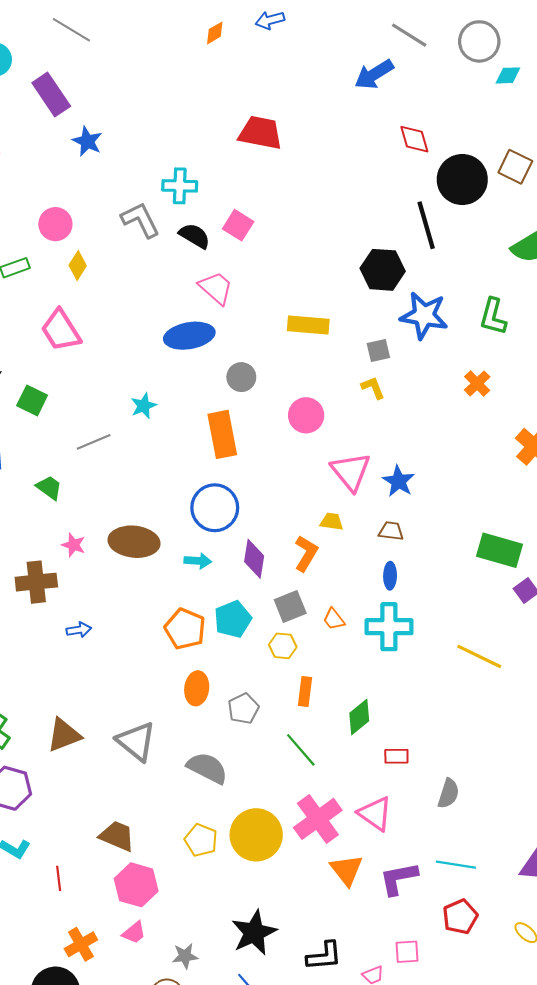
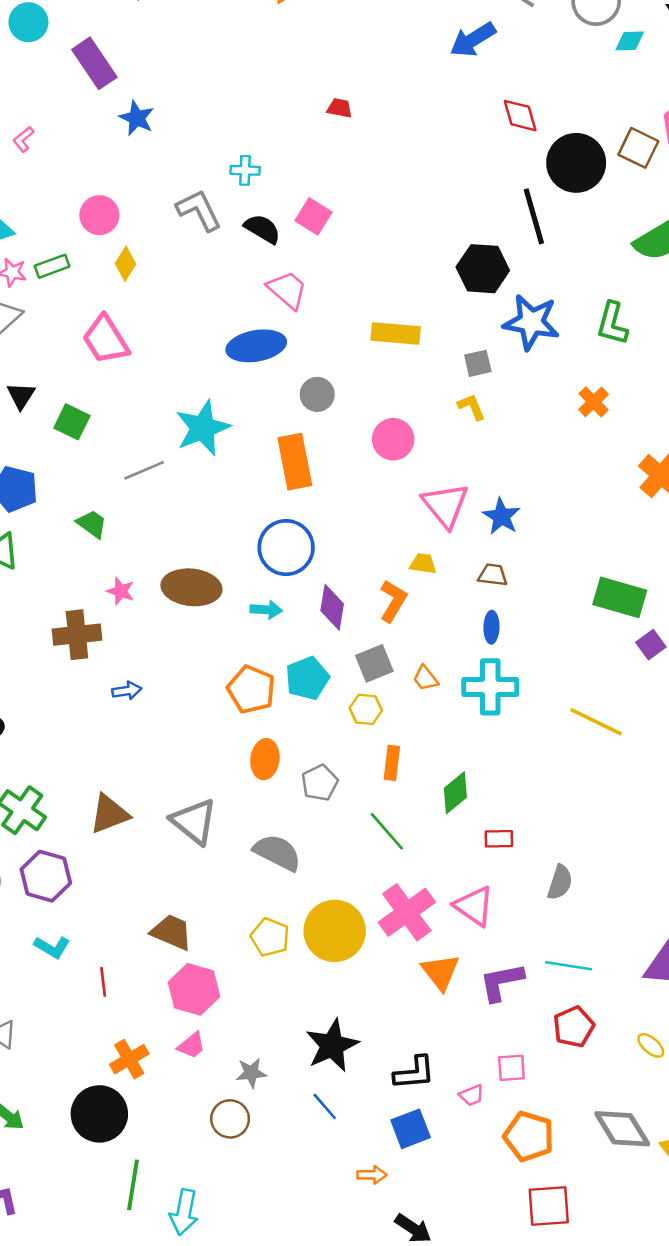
red trapezoid: (260, 133) -> (340, 108), size x0.5
cyan cross: (180, 186) -> (245, 170), size x0.7
cyan star: (144, 406) -> (203, 428), size x1.8

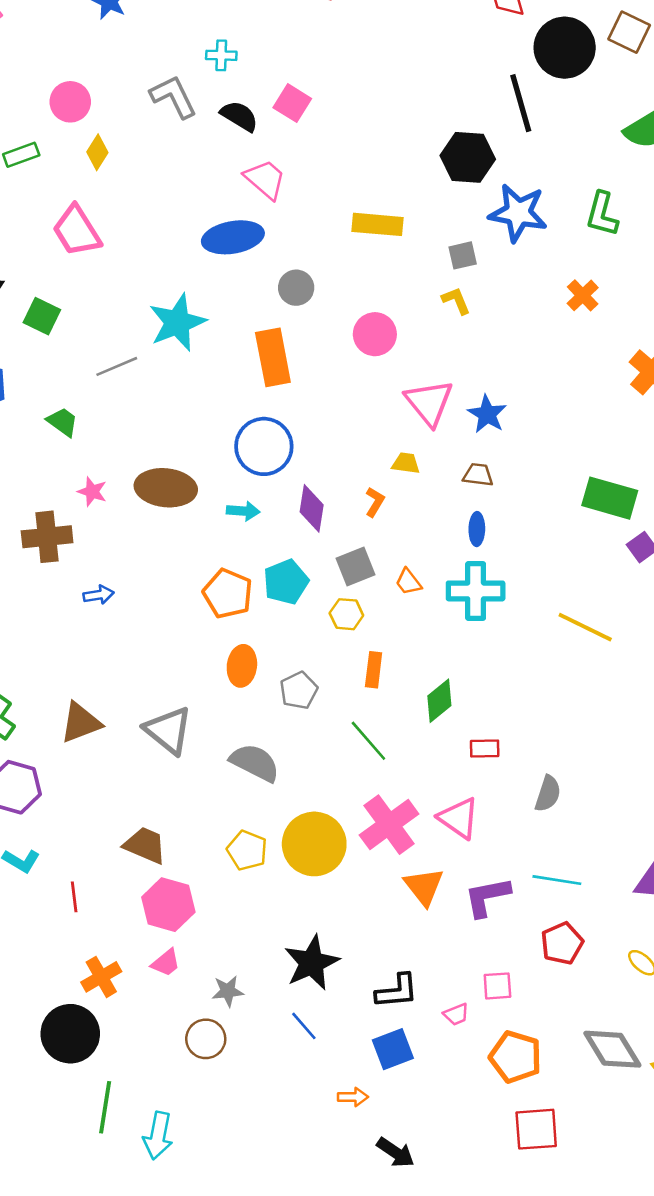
orange L-shape: (393, 601) -> (375, 502), size x0.7

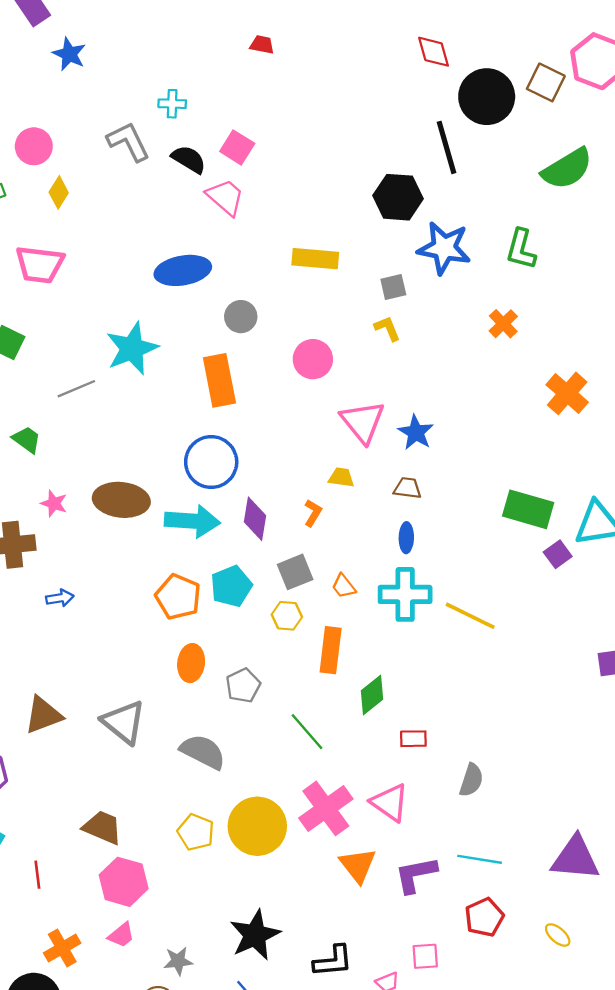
pink trapezoid: (265, 179) -> (225, 197), moved
pink trapezoid: (77, 231) -> (40, 265), turned -51
cyan arrow: (243, 511) -> (192, 521), size x1.8
yellow line: (585, 627) -> (470, 616), moved
orange rectangle: (374, 670) -> (331, 650), moved, size x1.4

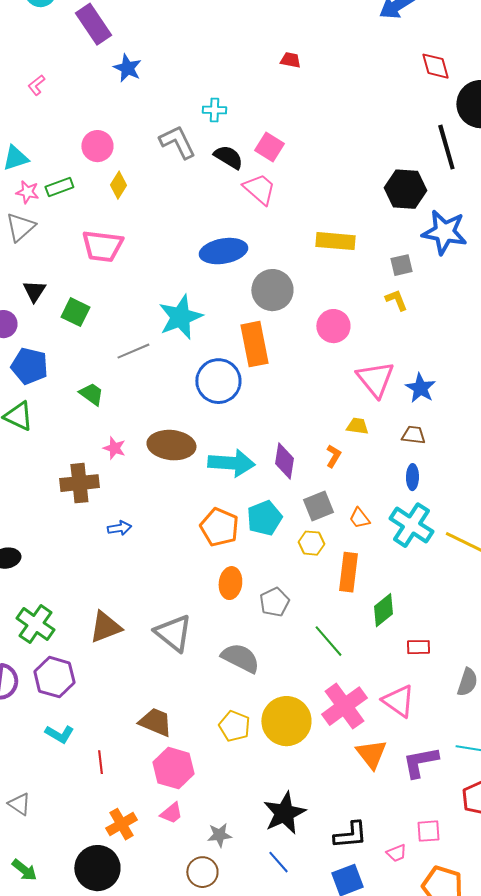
gray circle: (241, 317) -> (272, 290), size x1.5
blue circle: (211, 462) -> (218, 381), moved
cyan cross: (405, 594) -> (411, 525), turned 33

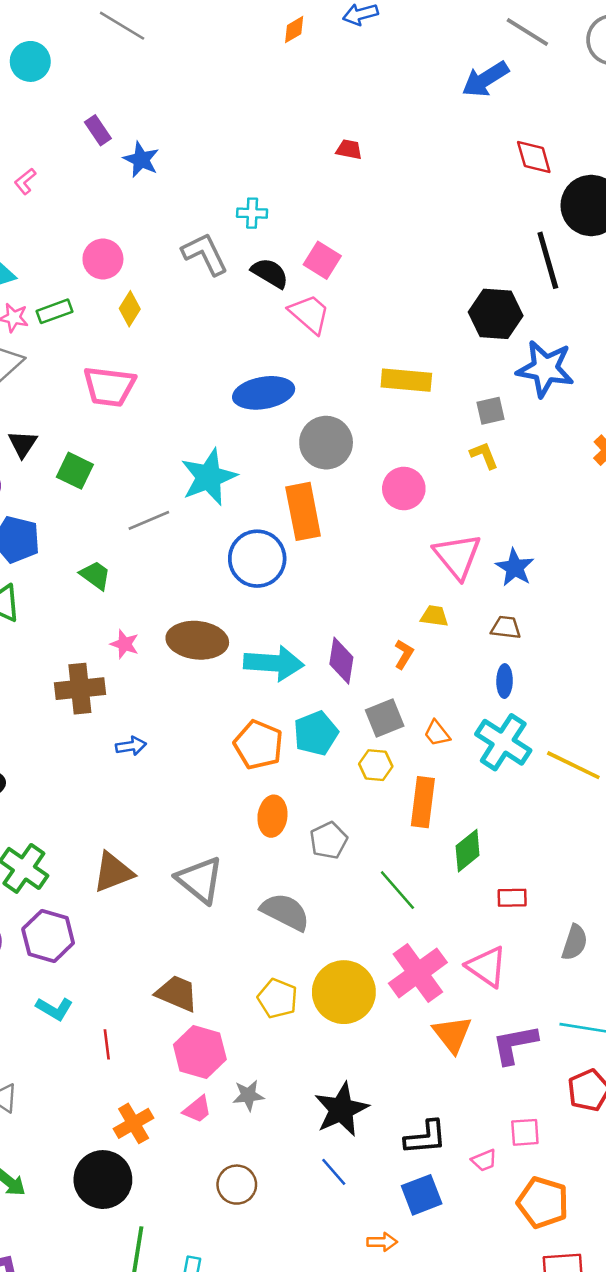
purple rectangle: (93, 24) -> (98, 130), moved, size x0.6
gray star: (219, 835) -> (248, 1095), moved

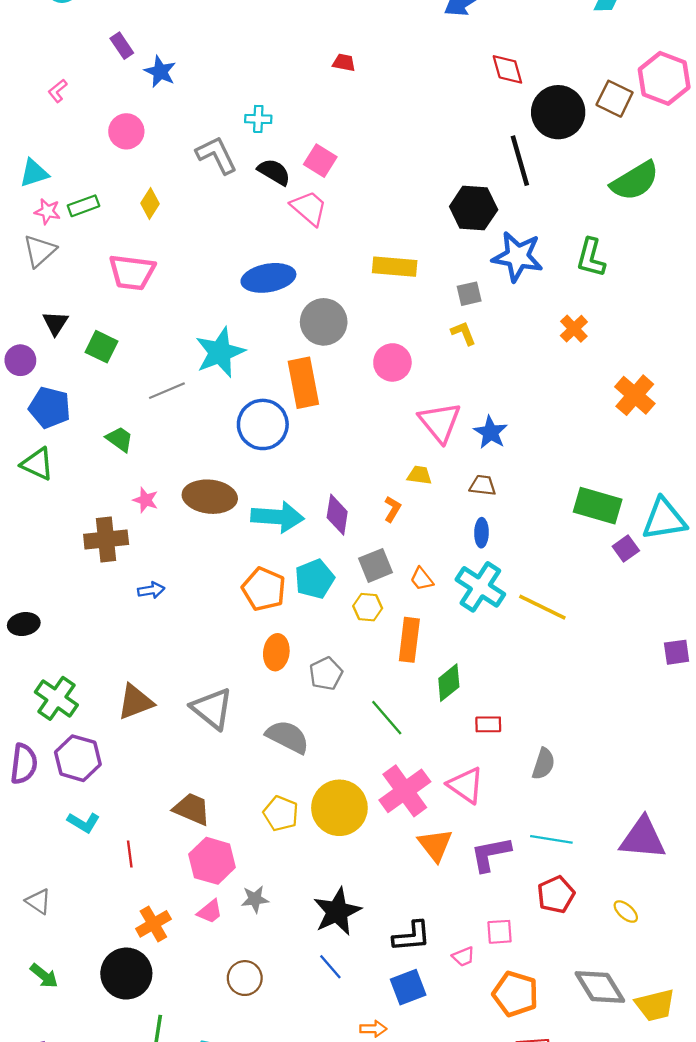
pink circle: (103, 259) -> (126, 131), moved

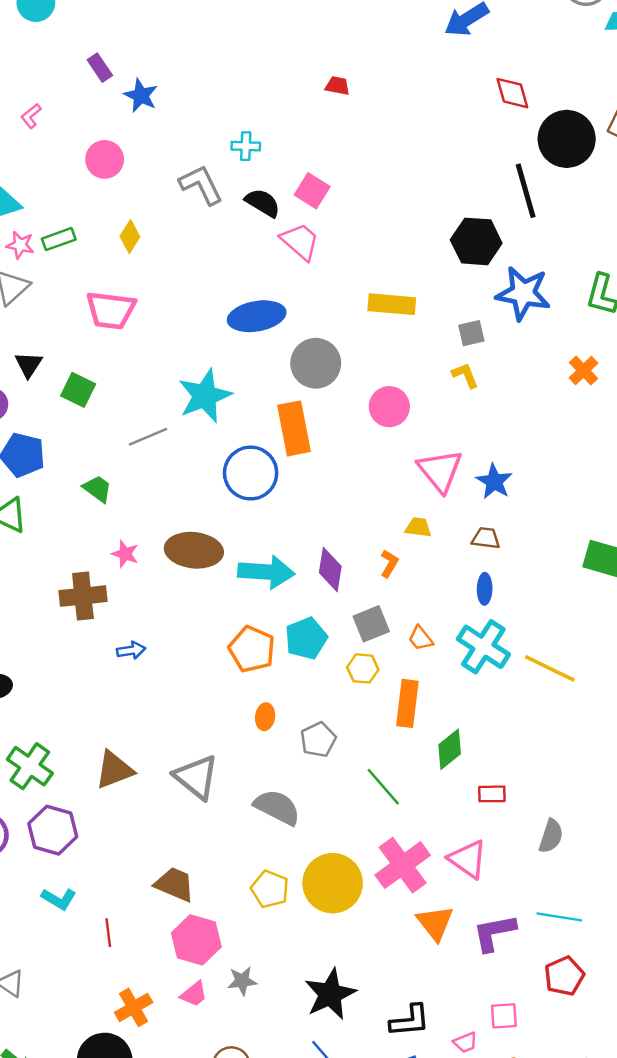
orange ellipse: (276, 652) -> (265, 717), size x0.7

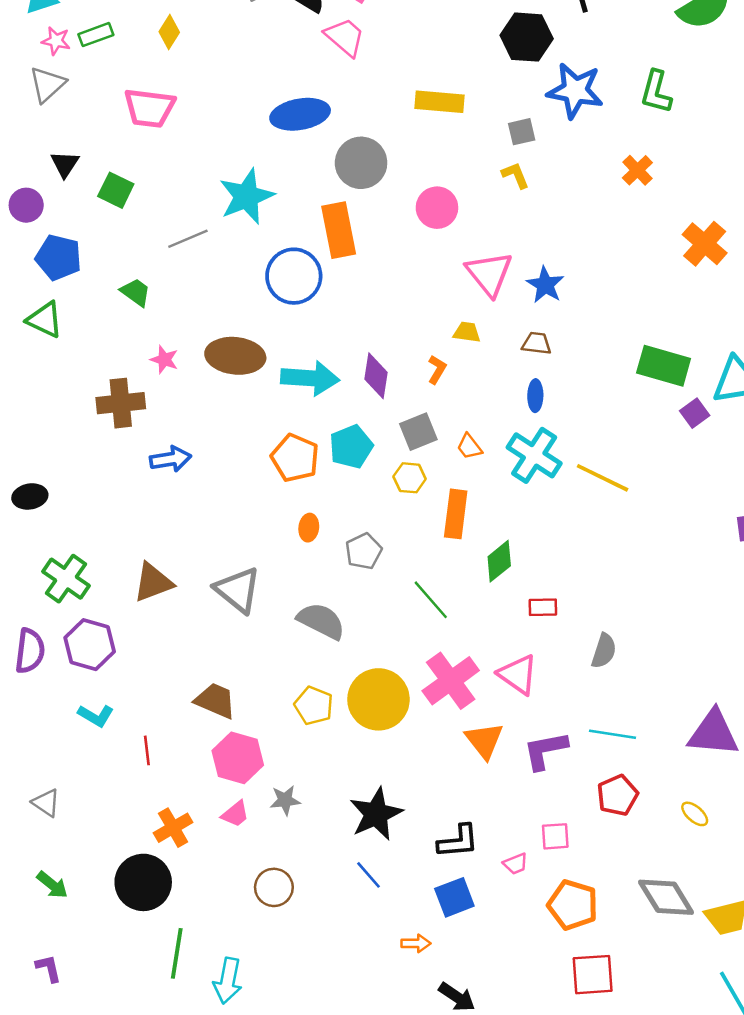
blue arrow: (131, 650) -> (171, 459), size x1.4

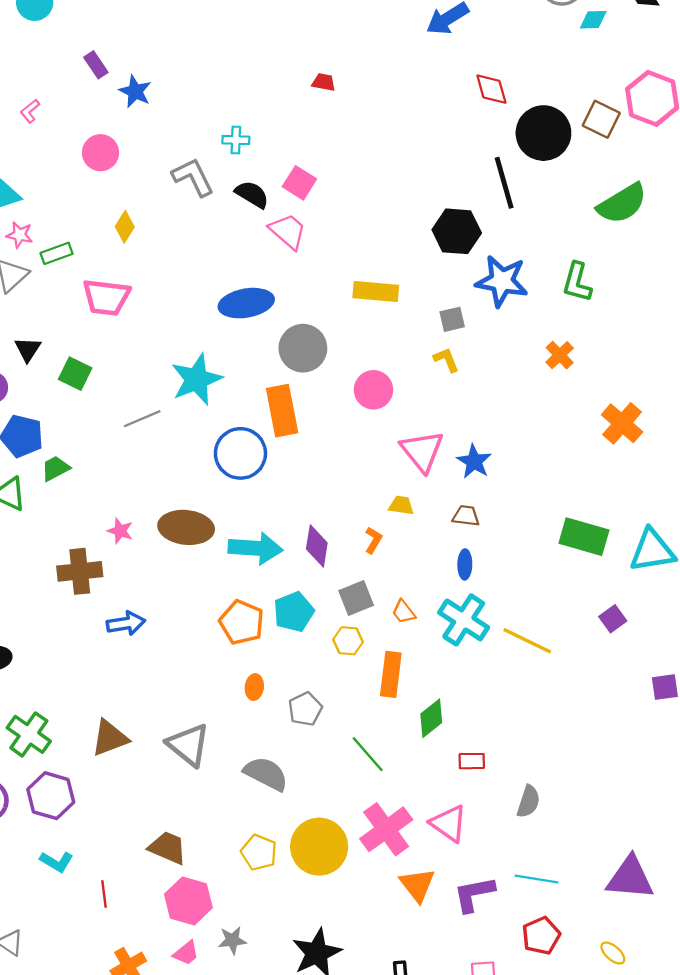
green rectangle: (96, 35) -> (57, 253), moved
green trapezoid: (136, 292) -> (55, 468), moved, turned -64
purple square: (695, 413) -> (613, 619), moved

